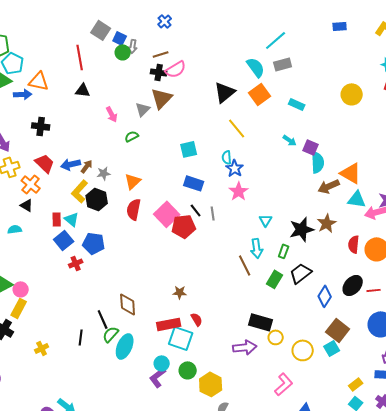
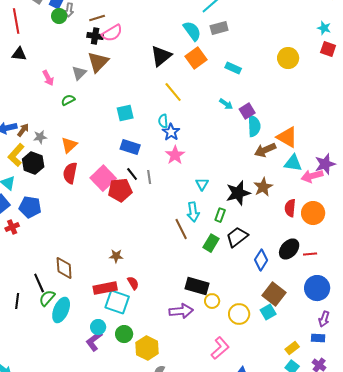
purple square: (311, 147) -> (247, 111), turned 35

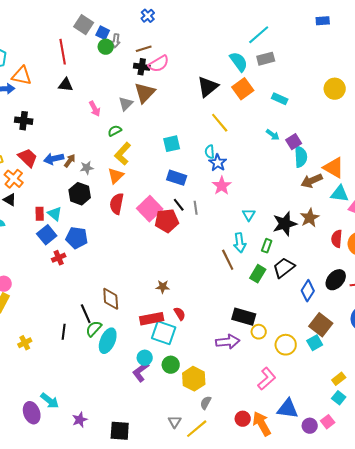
yellow L-shape: (16, 155) -> (123, 154), moved

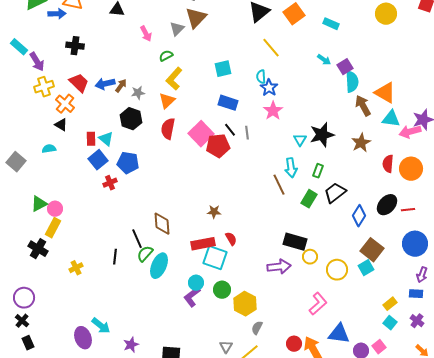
brown arrow: (312, 181) -> (363, 106), turned 85
black star: (285, 224) -> (322, 135), moved

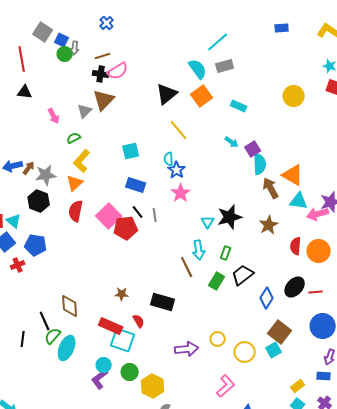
gray star: (138, 93) -> (46, 175), size x1.5
black rectangle: (295, 242) -> (163, 302), moved
red rectangle: (203, 244) -> (111, 326), turned 35

